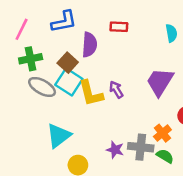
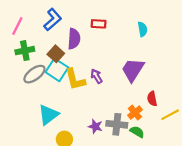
blue L-shape: (64, 22) -> (53, 20), turned -30
gray ellipse: (42, 87) -> (34, 74), turned -65

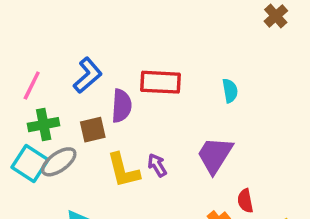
red rectangle: (99, 24) -> (161, 82), size x1.6
brown square: (56, 54) -> (93, 130), turned 35
cyan square: (57, 70) -> (30, 164), moved

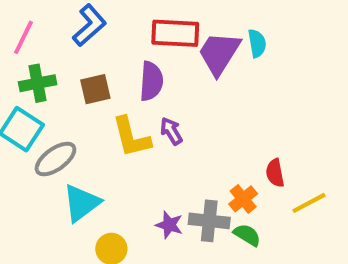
purple semicircle: (122, 106) -> (151, 81), moved
purple trapezoid: (215, 155) -> (219, 53), moved
gray ellipse: (59, 162) -> (55, 159), moved

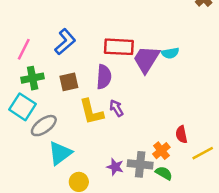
cyan semicircle: (257, 43) -> (170, 53), turned 90

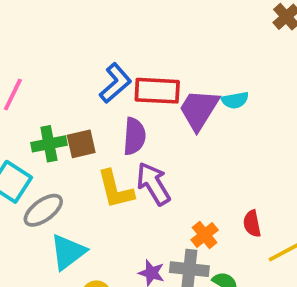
blue L-shape: (65, 42) -> (115, 83), moved
green cross: (33, 78) -> (49, 144), moved
purple arrow: (116, 108) -> (153, 184), size x1.6
orange cross: (161, 151) -> (205, 235), moved

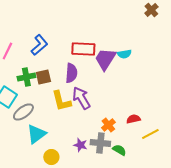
blue L-shape: (115, 83) -> (39, 45), moved
red semicircle: (252, 224) -> (133, 119), turned 88

